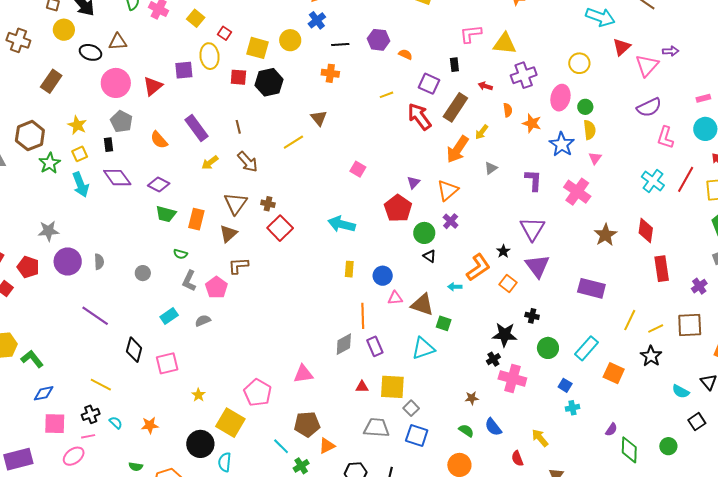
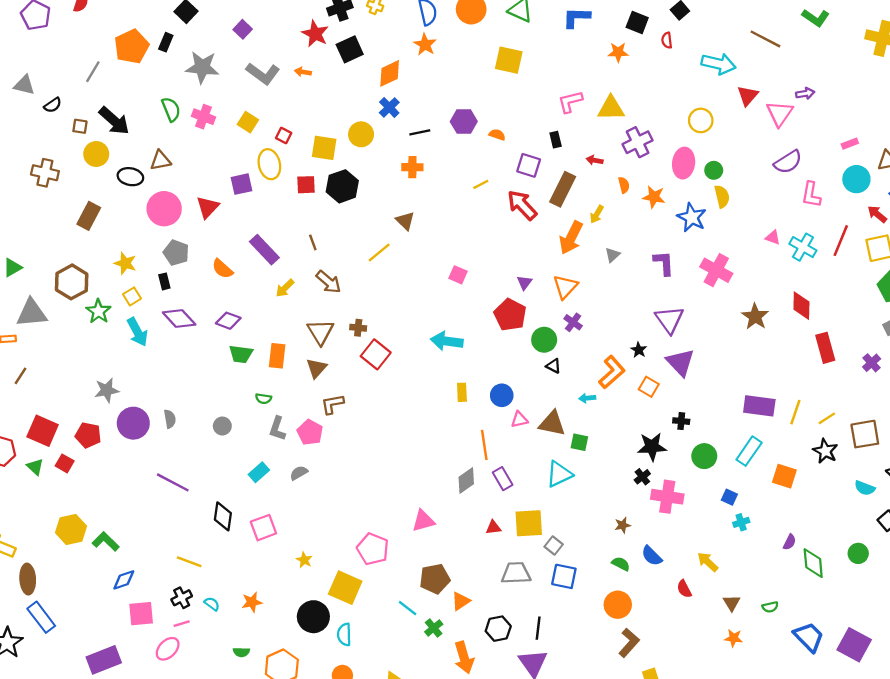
pink triangle: (595, 158) -> (773, 238), moved, turned -40
purple rectangle: (591, 288) -> (759, 406), moved
brown square: (690, 325) -> (865, 434), moved

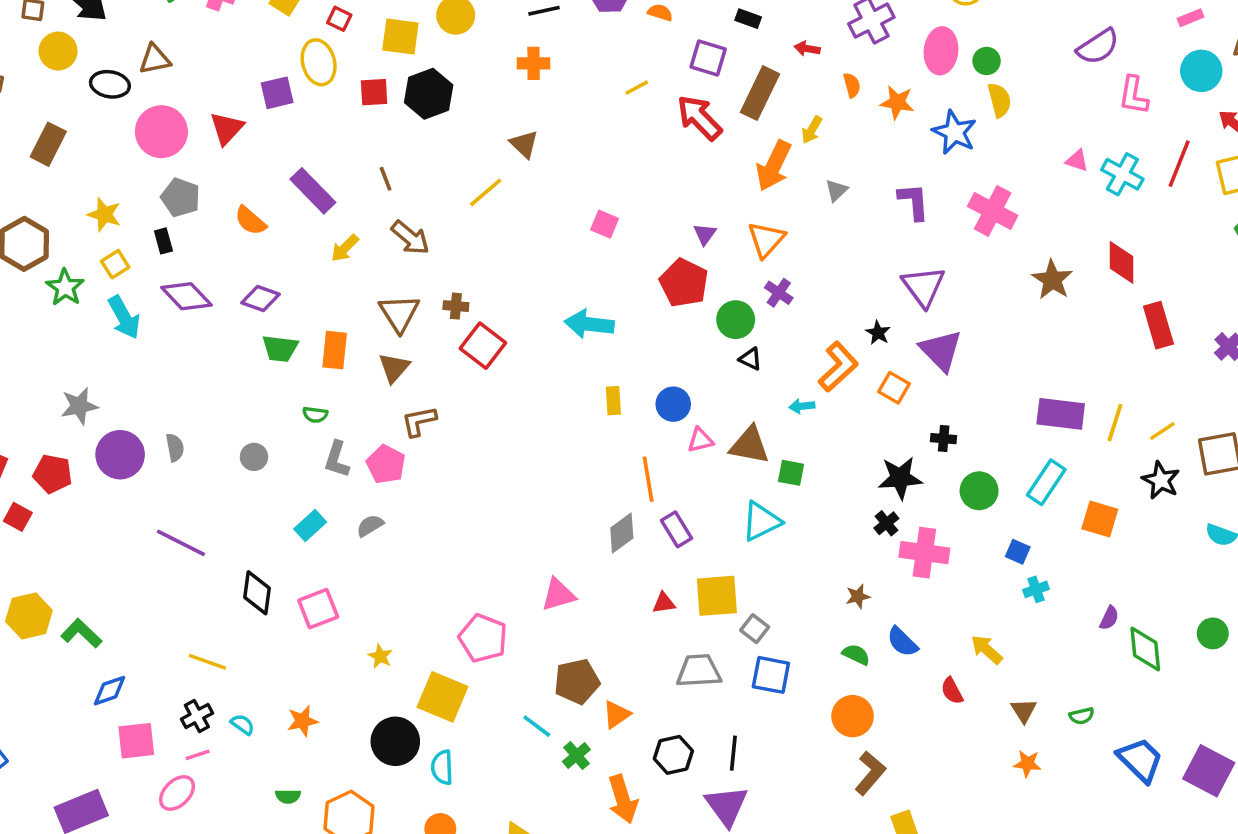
black rectangle: (556, 140) -> (748, 19), turned -56

